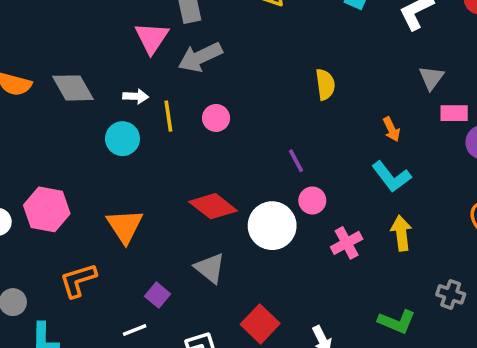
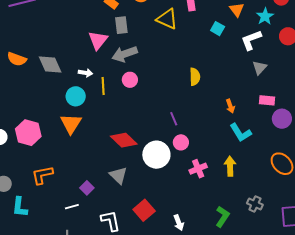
gray triangle: (431, 78) -> (259, 68), moved
pink circle: (216, 118) -> (130, 80), moved
cyan L-shape: (391, 177) -> (241, 133), moved
orange triangle: (125, 226) -> (71, 124), moved
green L-shape: (397, 322) -> (222, 217), turned -85

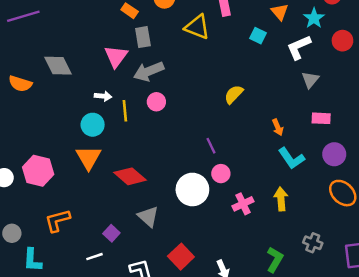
gray diamond: (50, 65) -> (58, 66), moved
yellow semicircle: (195, 77) -> (234, 94), turned -132
purple circle: (282, 119) -> (334, 154), moved
red diamond: (124, 140) -> (130, 176), moved

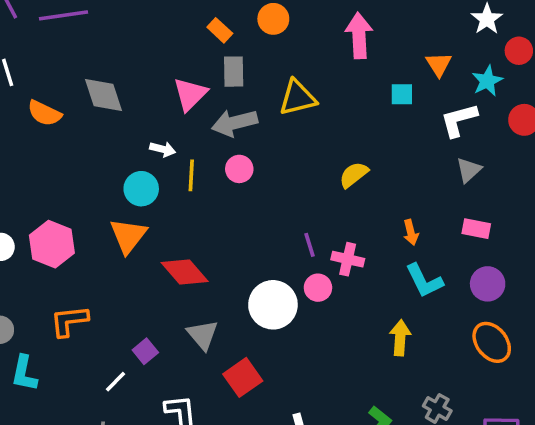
yellow triangle: (197, 27) -> (298, 98), moved, turned -44
cyan square: (258, 36) -> (402, 94), turned -35
pink cross: (243, 204) -> (348, 259), moved, turned 30
white line: (94, 257) -> (116, 382), turned -35
red square: (181, 257) -> (243, 377), moved

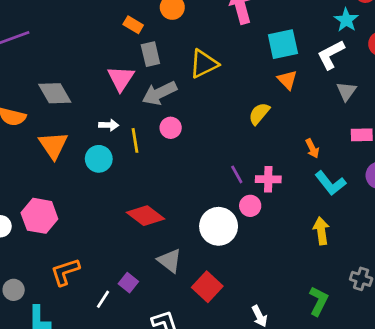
orange triangle: (439, 64) -> (287, 80), moved
cyan square: (402, 94) -> (283, 44), size x1.6
orange triangle: (128, 236) -> (53, 145), moved
white line: (116, 382) -> (103, 299), moved

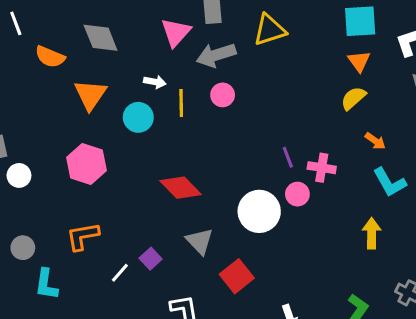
yellow semicircle: (259, 114) -> (353, 98), moved
orange arrow: (312, 148) -> (375, 141), turned -36
pink hexagon: (39, 216) -> (87, 164), moved

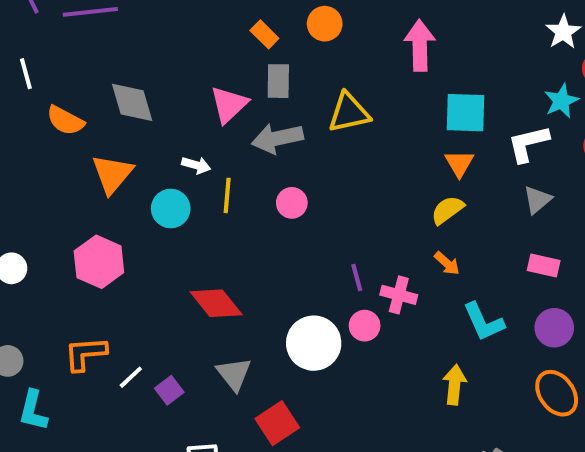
pink circle: (223, 95) -> (292, 203), moved
orange arrow: (375, 141) -> (447, 263), moved
white line: (120, 273) -> (131, 377), moved

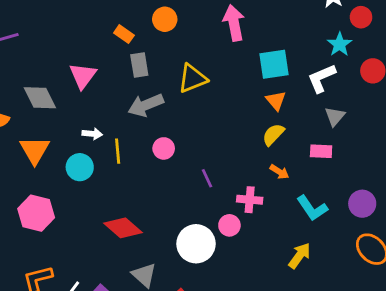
pink triangle: (229, 105) -> (83, 76), moved
pink rectangle: (544, 266) -> (321, 151), moved
purple line: (357, 278) -> (207, 178), moved
yellow arrow: (455, 385) -> (299, 256), turned 40

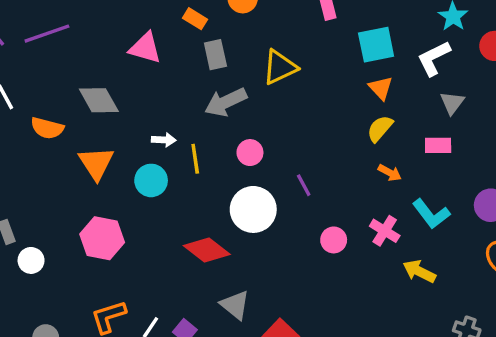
pink triangle: (83, 76) -> (145, 48), moved, turned -48
pink cross: (250, 200) -> (385, 231), moved, turned 30
white circle: (196, 244) -> (253, 209), moved
yellow arrow: (299, 256) -> (419, 271), turned -96

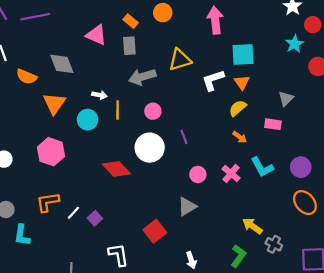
gray rectangle: (215, 55) -> (129, 46), moved
white L-shape: (434, 58) -> (213, 80), moved
yellow arrow: (419, 271) -> (252, 226), moved
gray triangle: (235, 305) -> (187, 207), moved, turned 42

